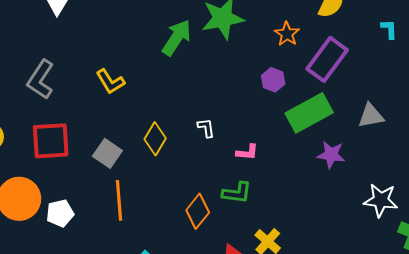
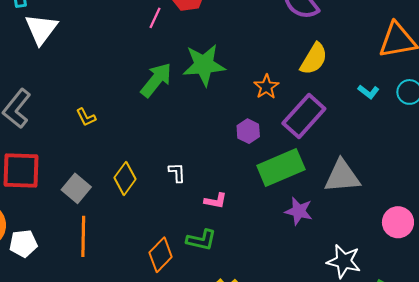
cyan L-shape: (389, 29) -> (368, 92), turned 125
yellow L-shape: (110, 82) -> (86, 117), size x0.7
gray triangle: (371, 116) -> (342, 176), size x1.4

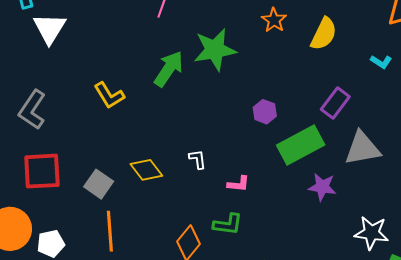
orange star: (266, 87) -> (274, 20), moved
purple rectangle: (304, 116) -> (335, 103), moved, size x0.7
yellow L-shape: (86, 117) -> (109, 95), moved, size x1.5
yellow diamond: (125, 178) -> (146, 170), turned -68

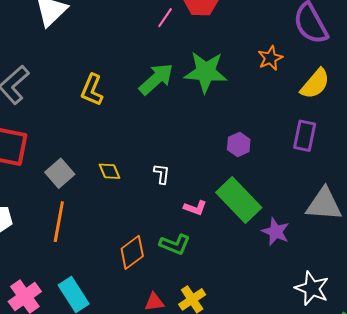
yellow L-shape: (109, 95) -> (92, 90), turned 40
purple rectangle: (335, 103) -> (305, 136), moved, turned -40
green rectangle: (301, 145) -> (239, 200), moved, turned 60
yellow diamond: (146, 170) -> (110, 171), size x0.7

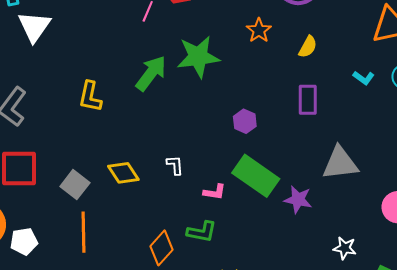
yellow semicircle: (315, 84) -> (308, 47), size x0.7
yellow diamond: (110, 171) -> (123, 173), size x1.4
white star: (312, 288) -> (345, 248), size x0.7

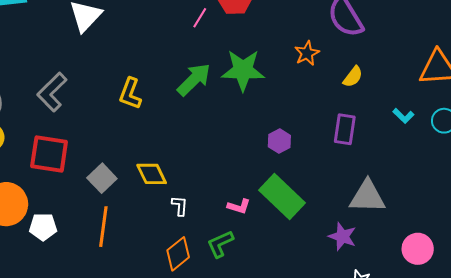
white L-shape: (175, 165) -> (180, 206), moved
purple star: (298, 200) -> (342, 237), moved
green L-shape: (202, 232) -> (220, 244), turned 136

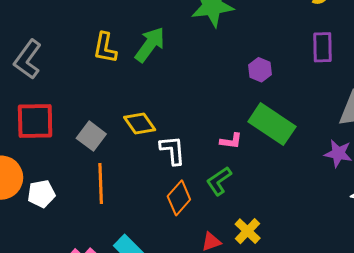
green arrow: (194, 80) -> (150, 45), moved
white L-shape: (180, 206) -> (173, 150), size x1.5

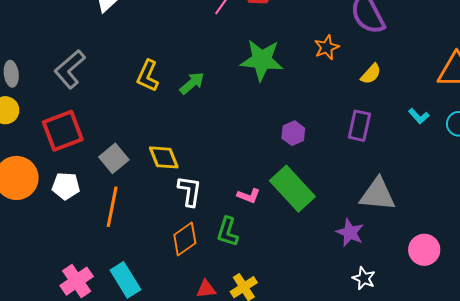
green arrow: (150, 45) -> (192, 83), size x0.7
red square: (35, 121) -> (63, 131), turned -33
green L-shape: (219, 181) -> (228, 232), turned -52
white pentagon: (41, 194) -> (66, 186), moved

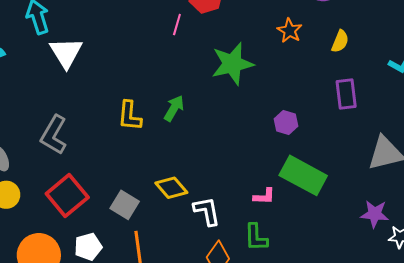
purple star: (350, 233) -> (375, 214), moved

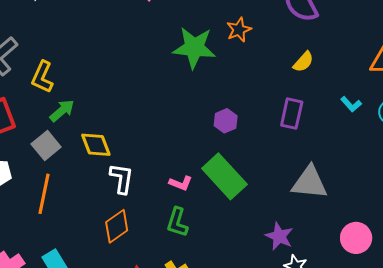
orange star: (290, 31) -> (239, 30), moved
green arrow: (174, 108) -> (62, 111), moved
yellow L-shape: (130, 116) -> (42, 77), moved
green L-shape: (256, 237) -> (177, 222), moved

